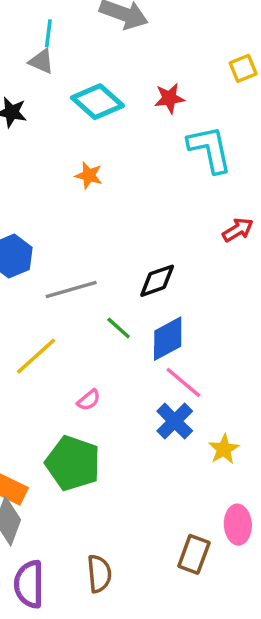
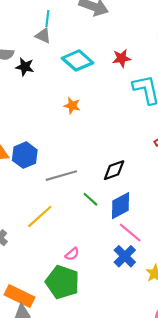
pink semicircle: (89, 400) -> (72, 254), moved

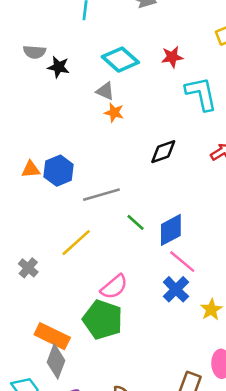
gray triangle: (43, 36) -> (105, 91), moved
black diamond: (114, 170) -> (163, 152), moved
pink semicircle: (72, 254) -> (114, 287), size x1.6

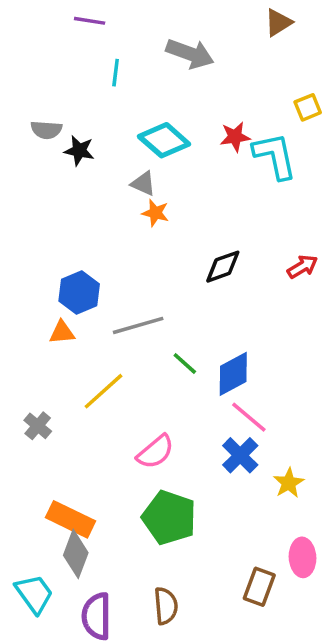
cyan L-shape: (201, 94) -> (275, 156), moved
orange triangle: (31, 169) -> (62, 332), moved
green pentagon: (103, 320) -> (169, 518), moved

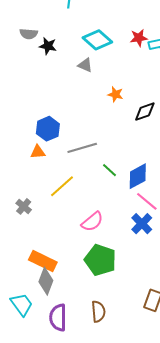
orange star: (155, 213) -> (116, 94), moved
black diamond: (223, 267) -> (145, 112), moved

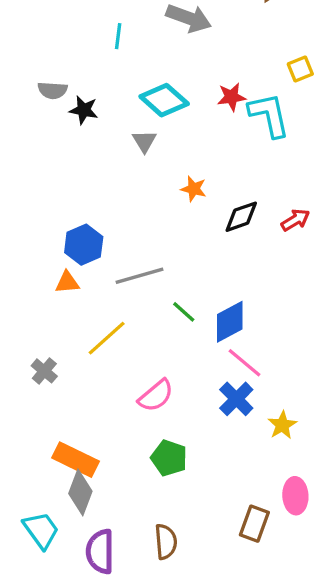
gray triangle: (85, 65) -> (144, 141), turned 35
green pentagon: (100, 260) -> (169, 458), size x0.7

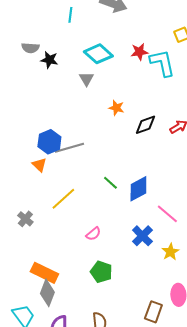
gray line: (139, 276) -> (69, 148), moved
orange triangle: (67, 282) -> (39, 165), turned 49
pink line: (245, 363) -> (167, 214), moved
pink semicircle: (156, 396) -> (93, 234), size x0.7

